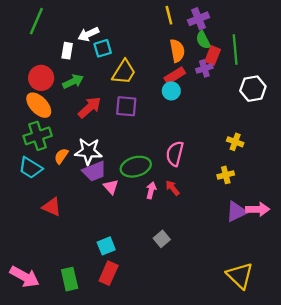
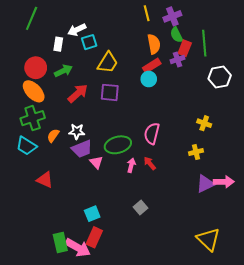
white star: (88, 151) -> (77, 131), size x0.7
pink arrow: (25, 277) -> (78, 248), moved

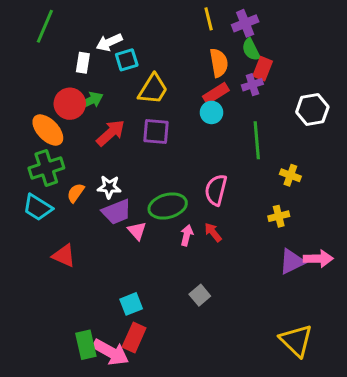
green line: (204, 43) -> (257, 140), moved
red circle: (36, 68) -> (70, 104), moved

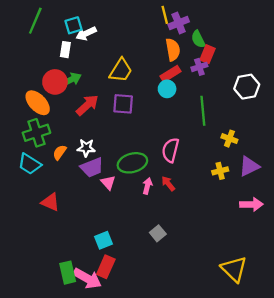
purple cross: (245, 23) -> (179, 23), moved
cyan square: (127, 60) -> (73, 25), moved
purple triangle: (292, 262) -> (249, 166), moved

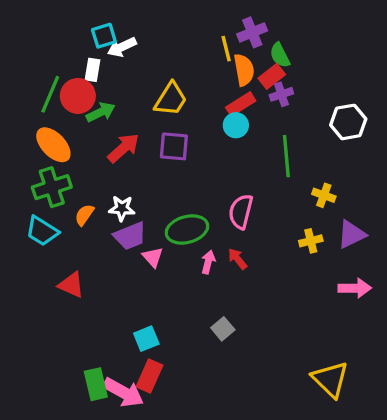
yellow line: (165, 15) -> (226, 49), moved
green line: (35, 21) -> (50, 94), moved
red rectangle: (207, 54) -> (272, 76), moved, turned 30
red circle: (55, 82) -> (78, 96), moved

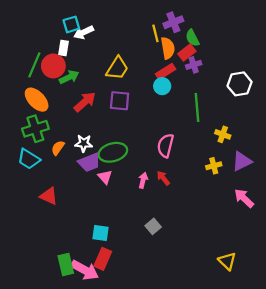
green ellipse: (187, 229) -> (113, 152), moved
pink arrow: (355, 288) -> (244, 198), turned -135
cyan square: (146, 339) -> (100, 233), turned 30
yellow triangle: (330, 379) -> (227, 261), size x0.7

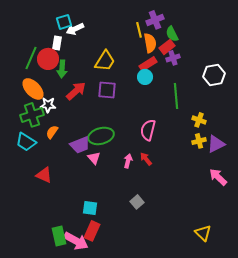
green arrow: (69, 77) -> (62, 69), turned 120
white star: (84, 143) -> (48, 105), moved
yellow cross: (214, 166) -> (199, 141), moved

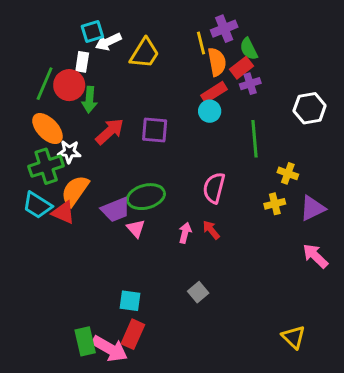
yellow trapezoid: (105, 61) -> (144, 53), moved
orange semicircle: (52, 132) -> (75, 191), size x1.6
yellow cross: (199, 141) -> (275, 204), moved
red triangle: (44, 175) -> (63, 213), moved

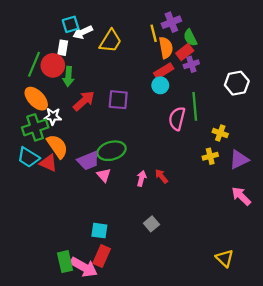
pink semicircle: (214, 188) -> (177, 119), moved
orange semicircle: (75, 191) -> (57, 146), turned 110

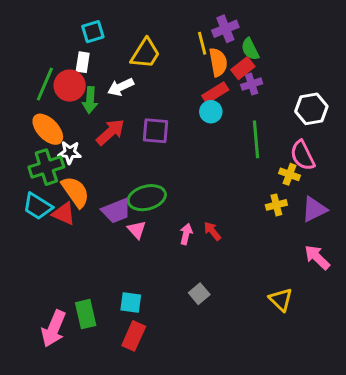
white arrow: (83, 32) -> (121, 87), moved
pink semicircle: (177, 119) -> (303, 155), moved, turned -40
yellow triangle: (225, 258) -> (281, 300), moved
green rectangle: (65, 262) -> (86, 314), moved
pink arrow: (84, 267) -> (54, 329), moved, turned 84

